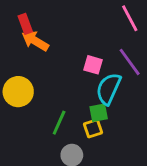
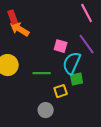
green square: (99, 113) -> (77, 79), moved
green line: (59, 123) -> (42, 73), moved, turned 66

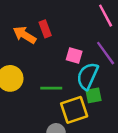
red rectangle: (13, 17) -> (45, 29), moved
yellow square: (61, 91) -> (74, 110), size x1.6

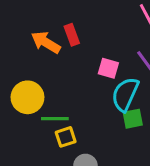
green line: (51, 88) -> (55, 119), moved
yellow square: (74, 110) -> (66, 137), moved, size x0.6

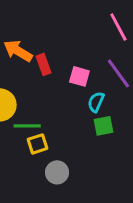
red rectangle: (72, 35) -> (44, 64), moved
cyan semicircle: (125, 94) -> (96, 102), size x0.6

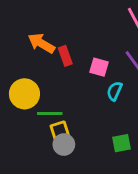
green square: (103, 126) -> (122, 143), moved
gray circle: (57, 172) -> (64, 145), moved

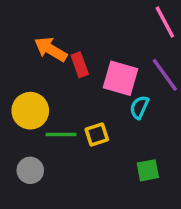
pink square: (99, 67) -> (121, 78), size x1.5
yellow square: (60, 130) -> (97, 135), moved
gray circle: (64, 145) -> (30, 170), moved

